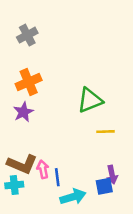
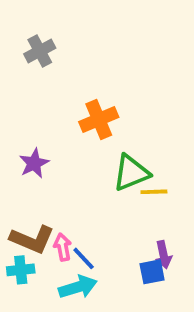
orange cross: (29, 82) -> (99, 120), moved
green triangle: (90, 100) -> (131, 173), moved
blue line: (57, 177) -> (84, 258), turned -36
cyan arrow: (73, 197) -> (78, 287), moved

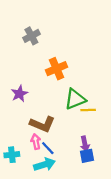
gray cross: (40, 51) -> (31, 36), moved
brown L-shape: (32, 239) -> (42, 124), moved
purple arrow: (163, 255) -> (85, 144), moved

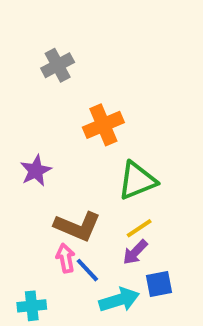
yellow line: (88, 110) -> (139, 228), moved, turned -32
purple arrow: (85, 144) -> (135, 252), moved, turned 56
cyan cross: (12, 155) -> (32, 306), moved
cyan arrow: (45, 164) -> (119, 300), moved

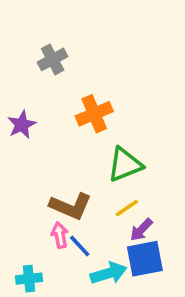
purple star: (36, 171) -> (22, 125), moved
purple arrow: (135, 252) -> (141, 230), moved
blue square: (159, 284) -> (145, 259), size x1.5

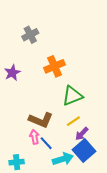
blue square: (145, 259) -> (84, 151), turned -30

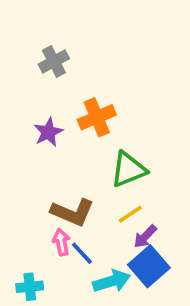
purple star: (12, 73) -> (48, 132), moved

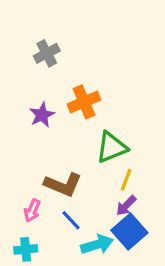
yellow line: (130, 214) -> (126, 180), moved, turned -35
pink arrow: (61, 242) -> (32, 210), moved, turned -145

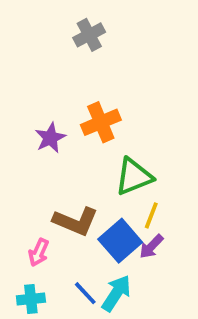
gray cross: (47, 53) -> (89, 35), moved
blue line: (71, 220) -> (85, 293), moved
blue square: (129, 232) -> (120, 241), moved
cyan arrow: (97, 245) -> (116, 293), turned -40

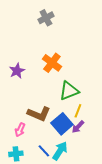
orange cross: (101, 122) -> (52, 63), turned -30
purple star: (50, 138) -> (17, 71), moved

